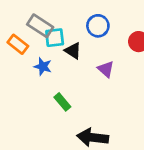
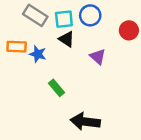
cyan square: (55, 38) -> (64, 19), moved
orange rectangle: (18, 44) -> (17, 47), moved, turned -36

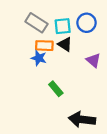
orange rectangle: (17, 47) -> (44, 46), moved

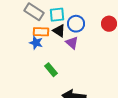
blue circle: (87, 23) -> (76, 24), moved
purple triangle: (93, 60) -> (72, 43), moved

